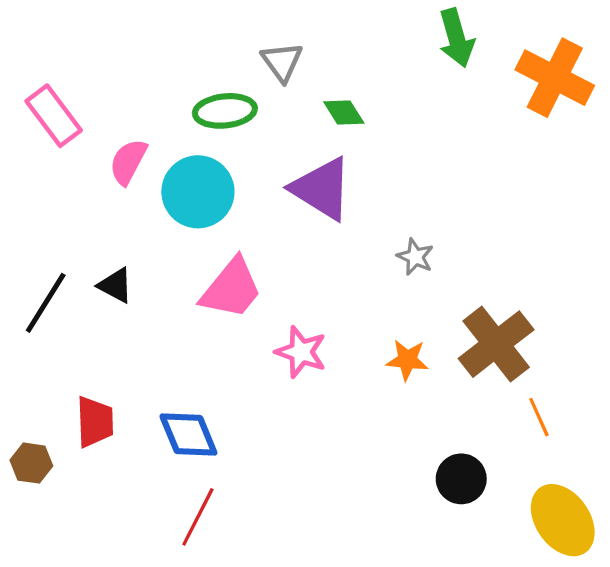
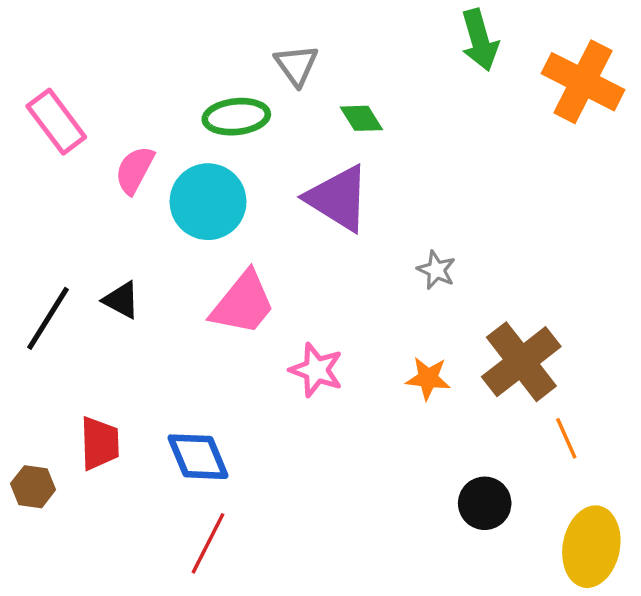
yellow ellipse: (563, 520) -> (591, 547), turned 46

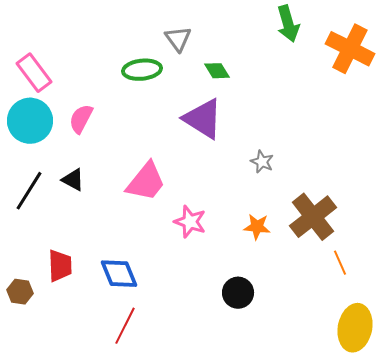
pink semicircle: (135, 170) -> (81, 119), moved
cyan circle: (208, 202) -> (30, 121), moved
black circle: (485, 503) -> (238, 293), moved

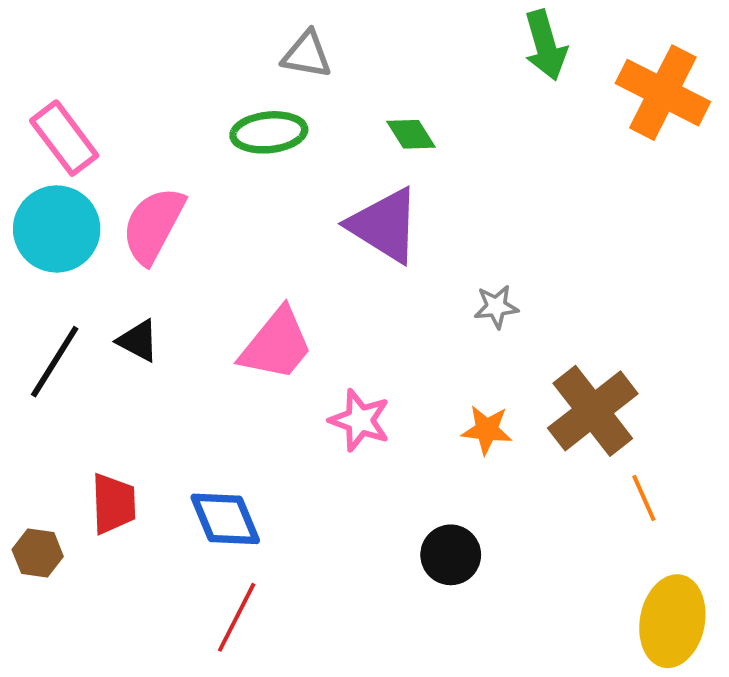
gray triangle: (178, 39) -> (307, 55), moved, turned -44
pink semicircle: (81, 119) -> (153, 225), size x1.4
gray star: (262, 162) -> (496, 307), turned -30

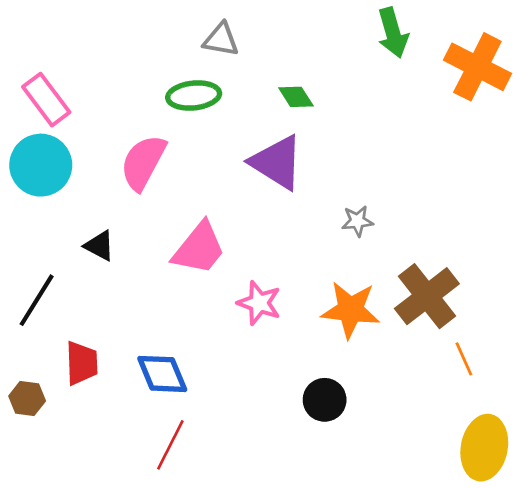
pink semicircle: (153, 225) -> (143, 162), moved
black line: (55, 362) -> (37, 300), moved
orange star: (487, 430) -> (351, 310), size x1.6

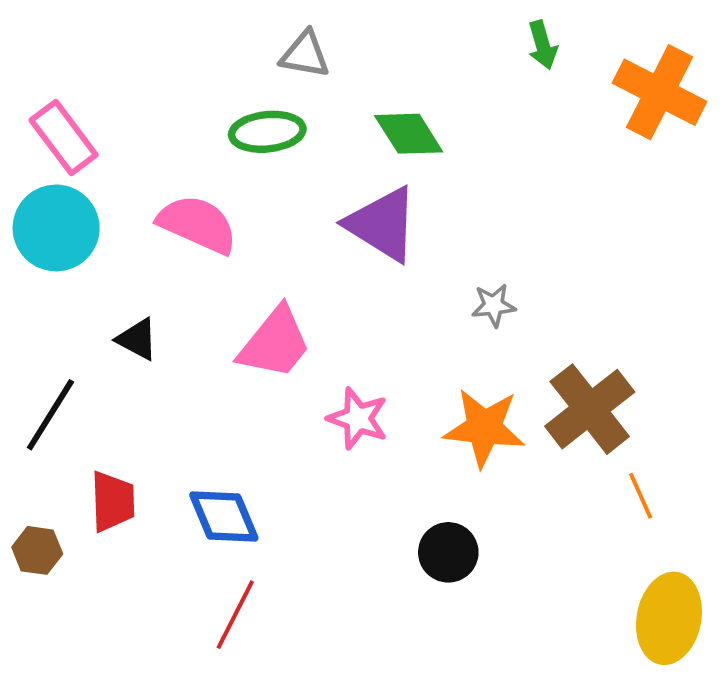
green arrow: (393, 33) -> (543, 45), size x0.7
green diamond: (296, 97) -> (409, 134), size x1.4
pink semicircle: (143, 162) -> (197, 224), turned 86

